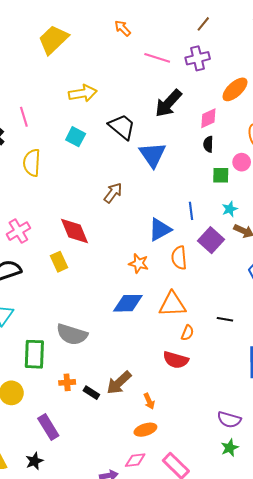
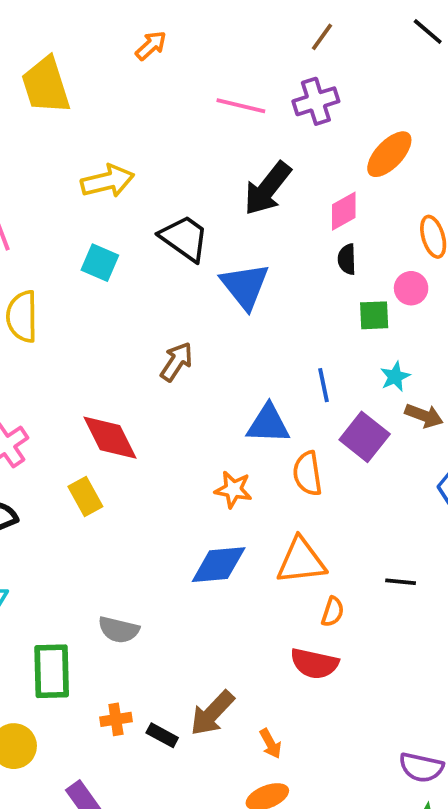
orange arrow: (123, 28) -> (151, 46), moved, turned 96
yellow trapezoid: (53, 40) -> (46, 85), turned -60
blue triangle: (160, 230) -> (268, 424), turned 35
gray semicircle: (72, 334) -> (119, 630), size x0.7

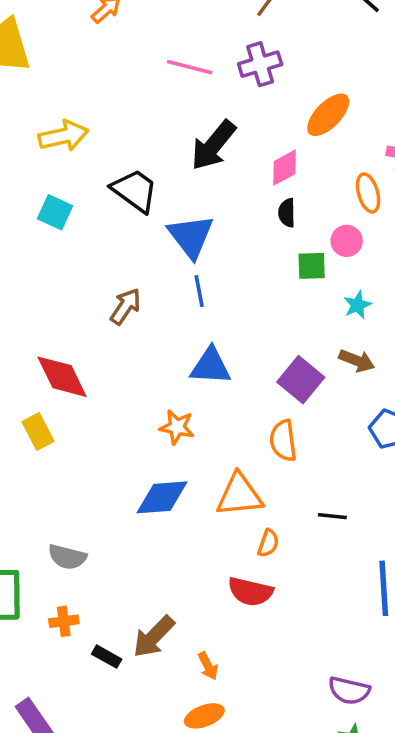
cyan star: (395, 377) -> (358, 305), moved
blue line: (323, 385) -> (199, 291), moved
orange semicircle: (307, 474) -> (283, 441), moved
orange cross: (116, 719) -> (64, 621), moved

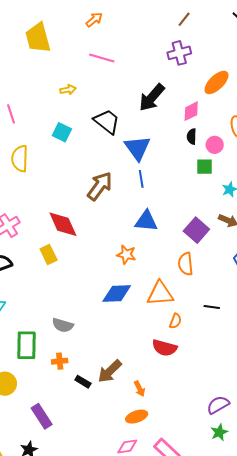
pink line: (190, 67) -> (102, 58), moved
yellow arrow: (63, 136) -> (68, 90), size x0.6
pink circle: (347, 241) -> (215, 145), moved
brown arrow: (125, 306) -> (100, 186), size x1.4
purple semicircle: (349, 691) -> (218, 405), turned 135

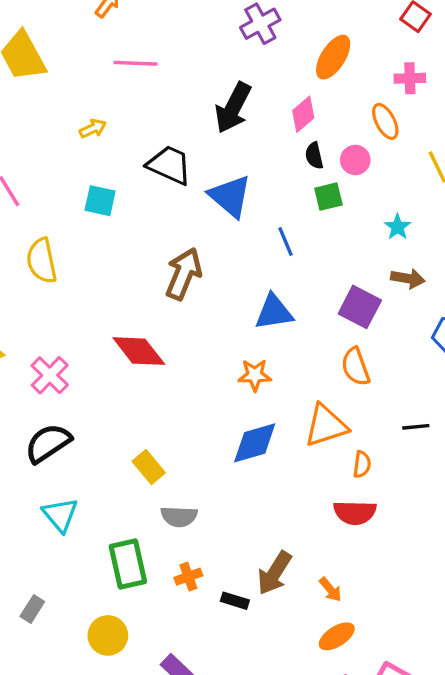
green square: (204, 167) -> (328, 197), moved
blue line: (141, 179) -> (285, 242), moved
yellow rectangle: (49, 255) -> (149, 467), moved

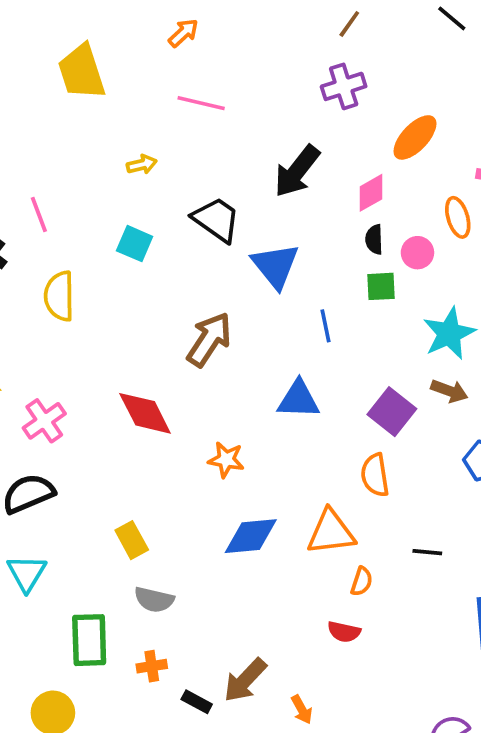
cyan star: (398, 227) -> (449, 333), size x1.8
orange star: (255, 375) -> (226, 460), moved
red semicircle: (355, 512) -> (344, 632), size x0.7

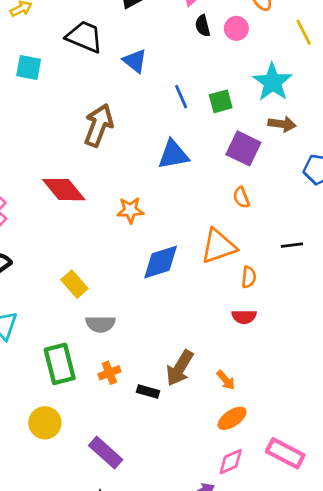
blue triangle: (275, 266) -> (135, 61), size x0.7
green square: (381, 286) -> (221, 101), moved
orange semicircle: (375, 475) -> (241, 197), size x0.7

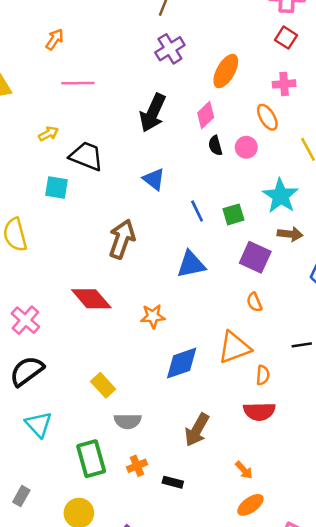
black trapezoid: (84, 37) -> (86, 156), moved
red semicircle: (244, 317) -> (259, 411), size x1.4
brown arrow: (180, 368) -> (197, 430), moved

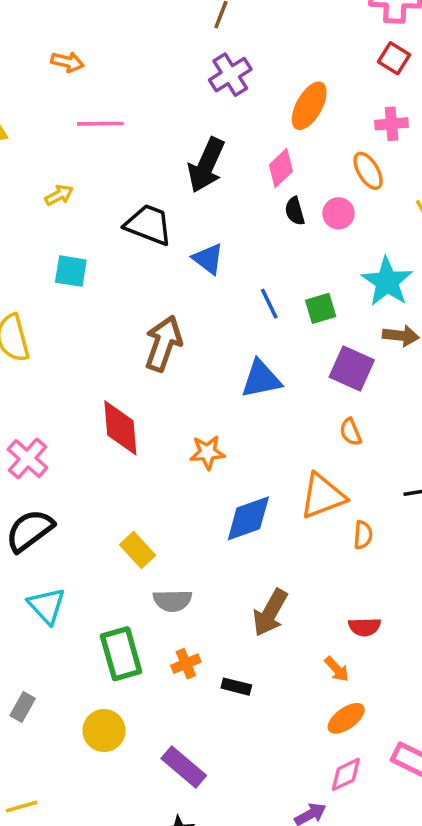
orange arrow: (55, 39) -> (67, 62), turned 70
black trapezoid: (86, 156) -> (149, 225), moved
red diamond: (91, 299) -> (120, 428), turned 36
red semicircle: (259, 411) -> (365, 627), moved, size x0.7

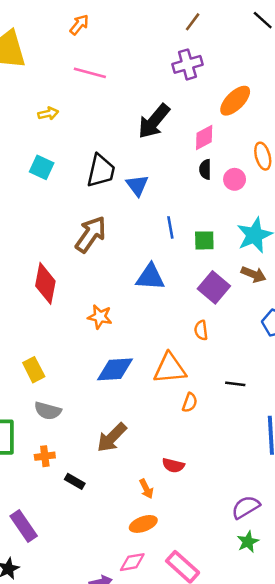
orange arrow: (67, 62) -> (79, 25), turned -80
black trapezoid: (149, 225) -> (101, 171), moved, turned 66

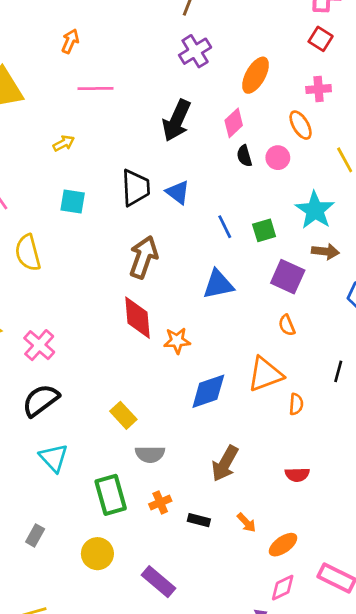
red diamond: (45, 283) -> (137, 318), moved
black line: (235, 384) -> (338, 371), turned -66
orange arrow: (146, 489) -> (246, 523), moved

